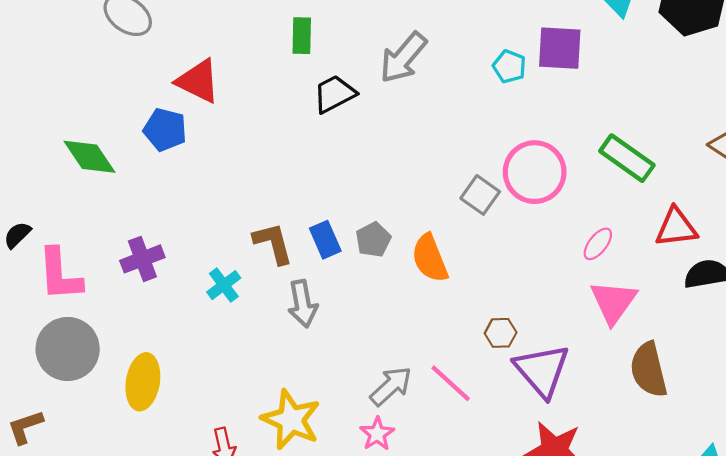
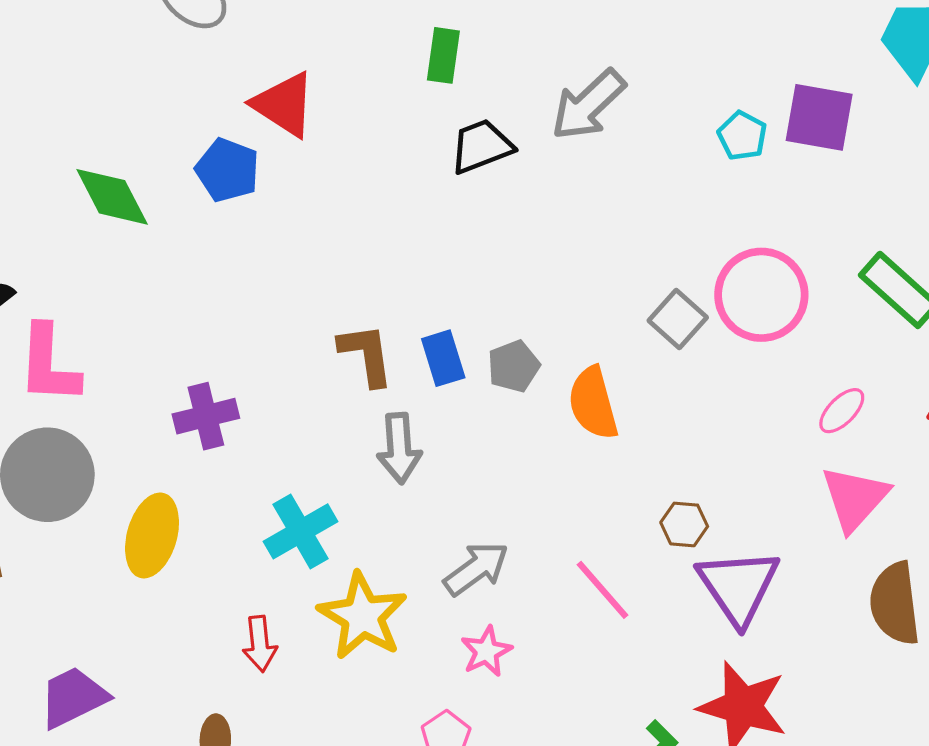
purple cross: (142, 259) -> (206, 416), moved
cyan cross: (224, 285) -> (301, 531), moved, size x1.4
gray arrow: (391, 386) -> (476, 569), moved

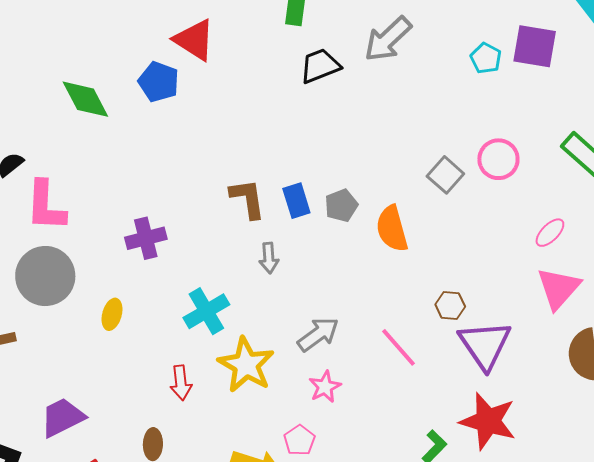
pink circle: (761, 295) -> (498, 159), size x0.7
gray arrow: (399, 448) -> (269, 258), size x0.7
yellow ellipse: (152, 535) -> (112, 314), size x0.6

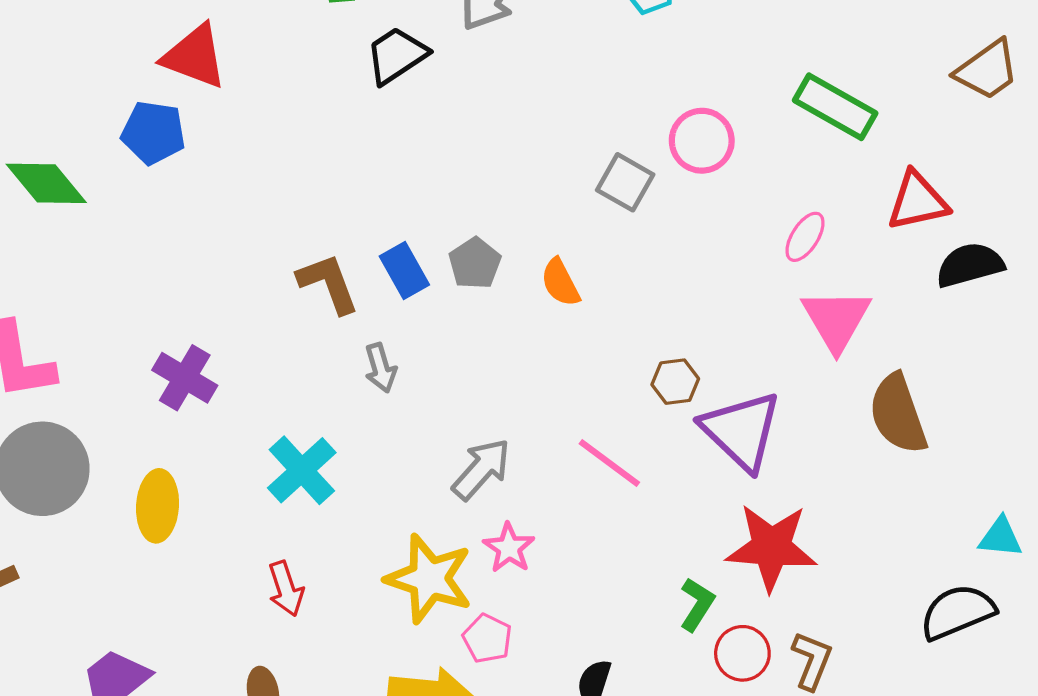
orange semicircle: (392, 229) -> (560, 283), size x0.7
purple cross: (146, 238) -> (185, 378), turned -33
yellow ellipse: (112, 314) -> (158, 506), size x1.4
yellow star: (246, 365) -> (429, 579), moved

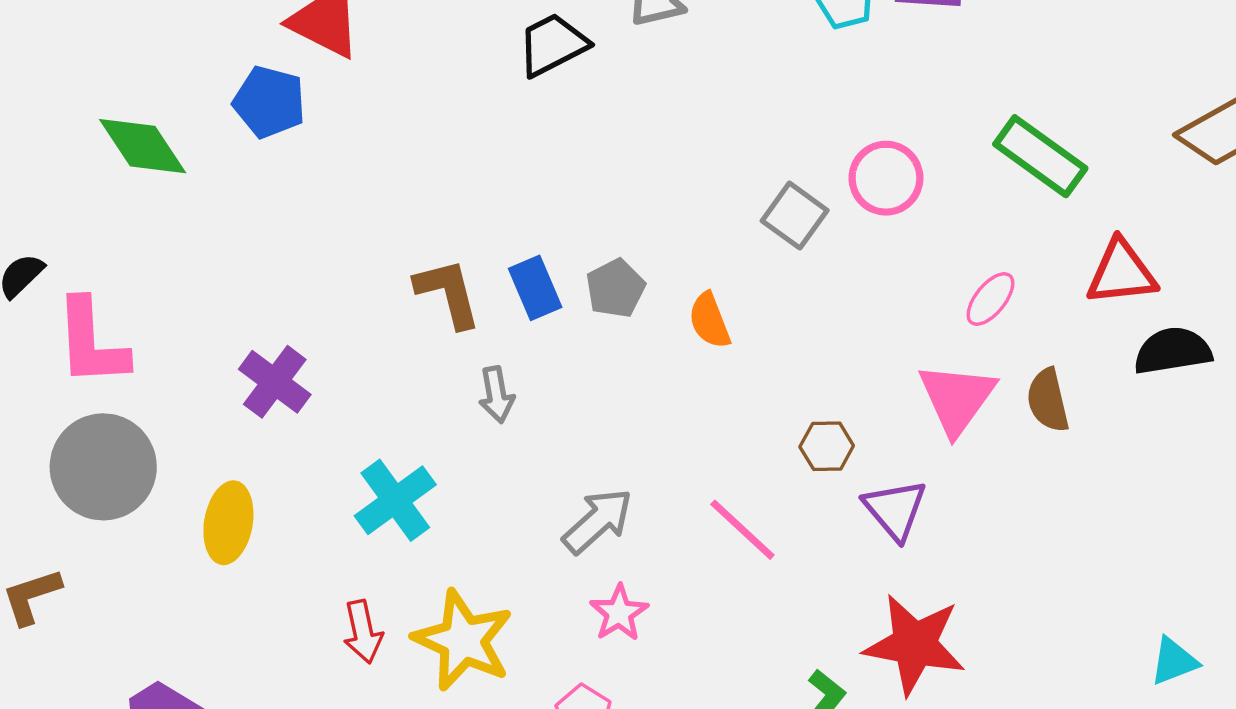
pink triangle: (836, 320) -> (957, 398), moved
brown semicircle: (898, 414) -> (1048, 400), moved, size x0.7
purple triangle: (741, 431) -> (895, 510), size x0.7
cyan triangle: (1000, 537) -> (1174, 661), turned -33
yellow star: (429, 579) -> (463, 640), moved

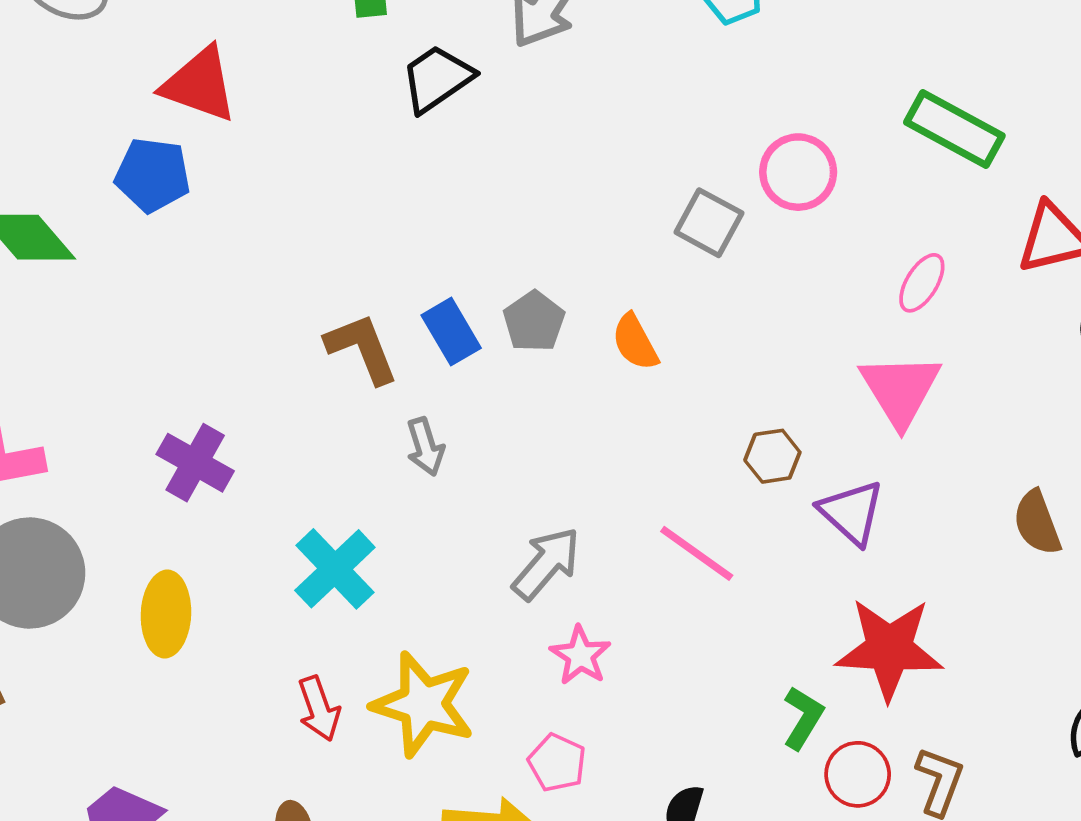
brown semicircle: (1048, 400) -> (1037, 523), moved

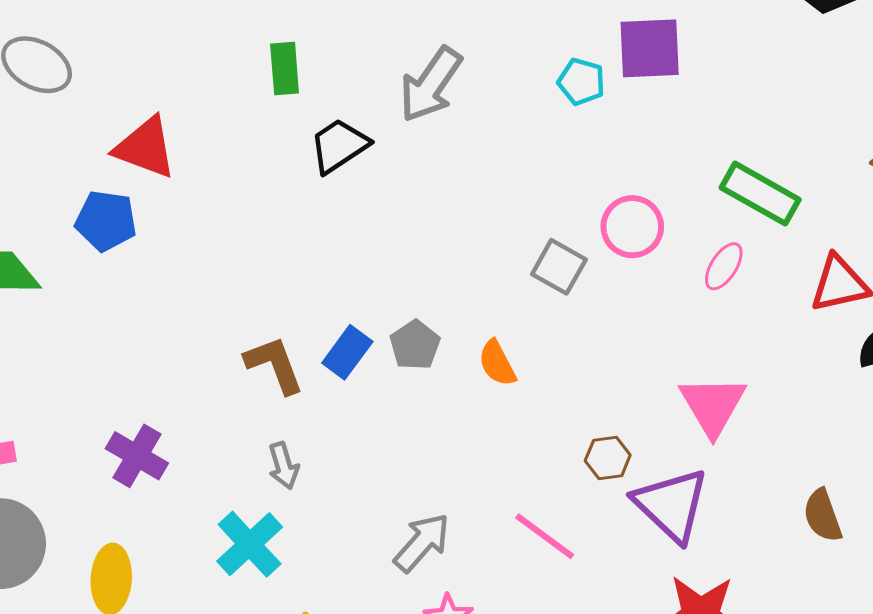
pink ellipse: (922, 283) -> (724, 266), moved
blue rectangle: (451, 332) -> (347, 352), turned 66
gray arrow: (425, 447) -> (284, 466), moved
purple triangle: (851, 512) -> (671, 505), size x1.4

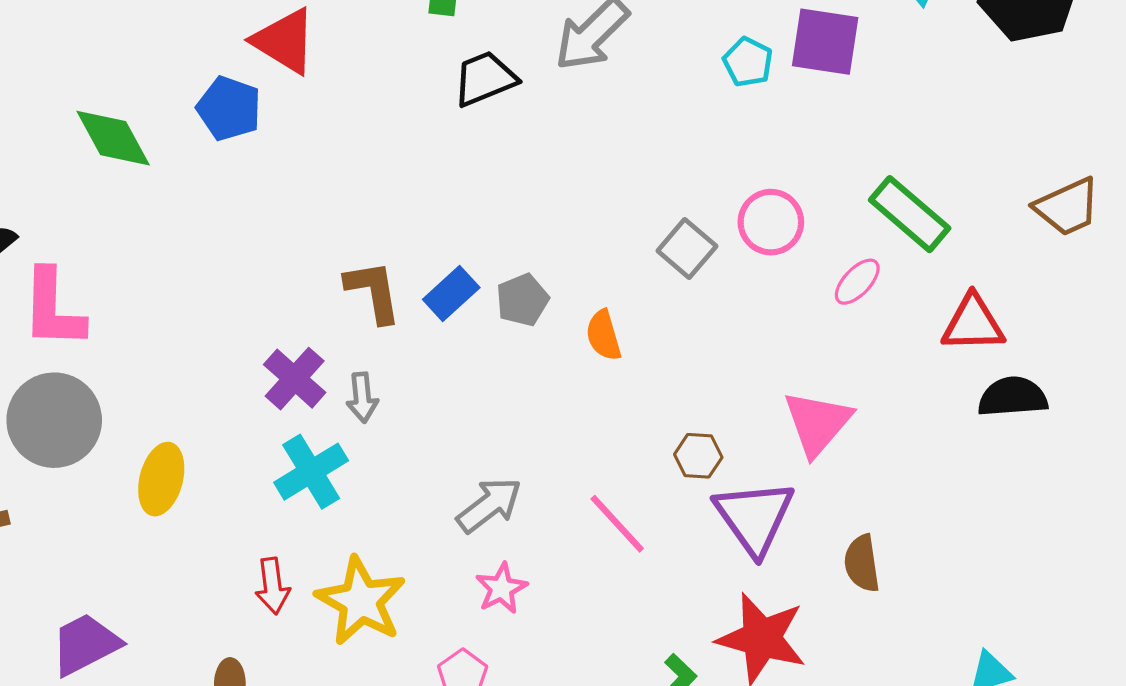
purple cross: (137, 456) -> (295, 379), moved
brown semicircle: (823, 516) -> (862, 563), moved

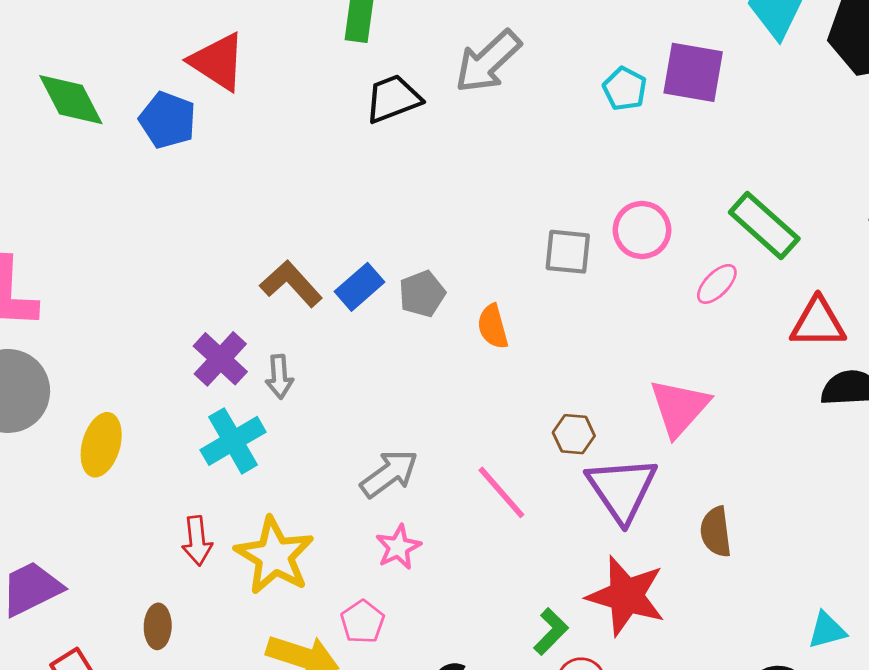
green diamond: (113, 138) -> (71, 100), moved
gray square: (687, 249) -> (568, 252), turned -36
brown L-shape: (373, 292) -> (291, 284), turned -34

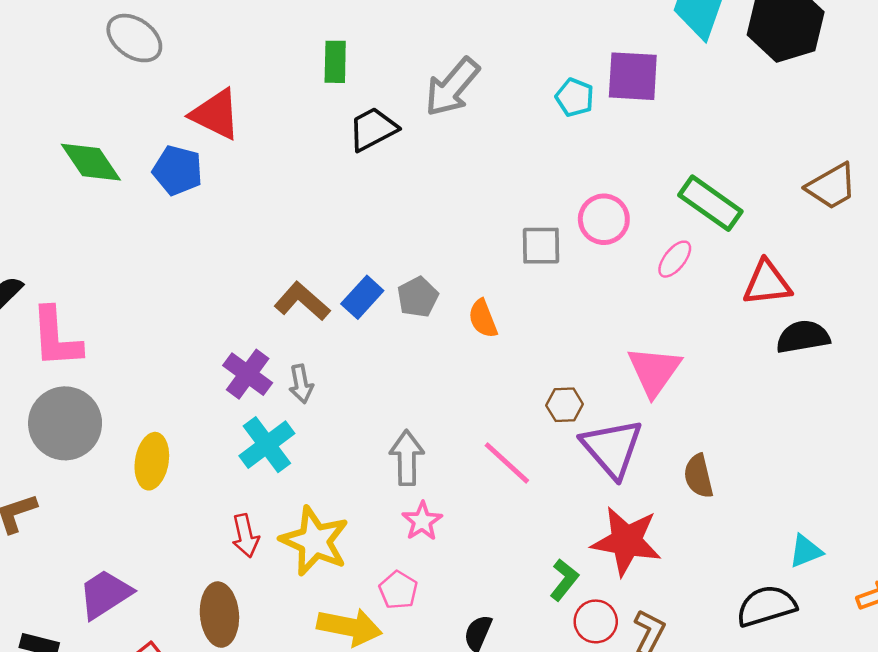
gray arrow: (389, 474) -> (407, 458), turned -48
brown ellipse: (158, 626) -> (219, 615), size x1.6

